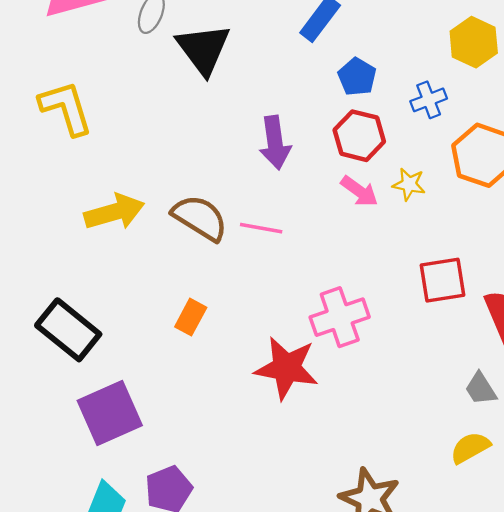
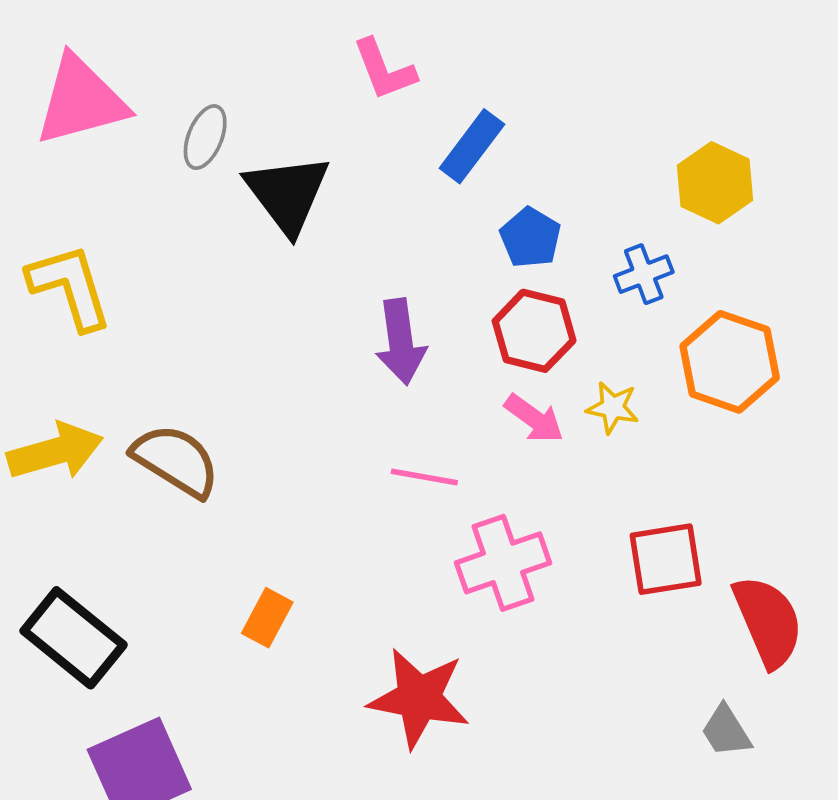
yellow arrow: (114, 212) -> (55, 451), moved
brown semicircle: (200, 218) -> (176, 461), moved
pink line: (261, 228) -> (424, 477), moved
pink cross: (340, 317) -> (503, 563), moved

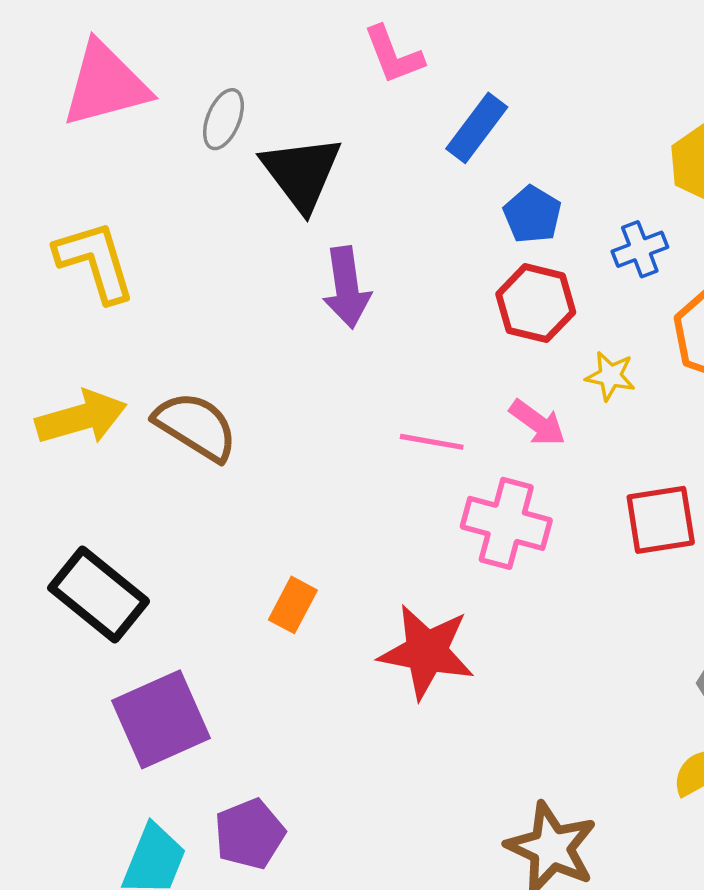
purple arrow: (401, 342) -> (347, 287), moved
pink arrow: (534, 418) -> (537, 423), moved
pink cross: (503, 563) -> (506, 523), turned 34
orange rectangle: (267, 618) -> (293, 605), moved

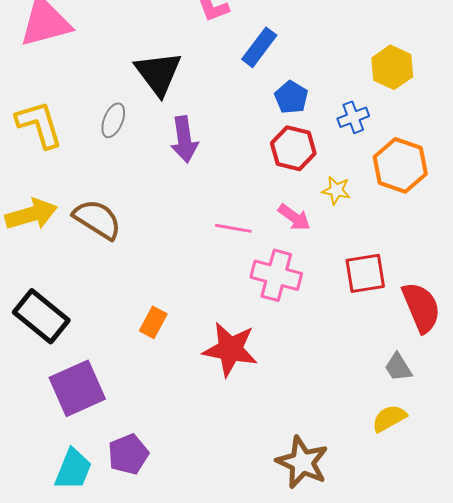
gray ellipse: (223, 119) -> (113, 120), moved

